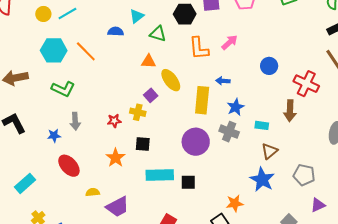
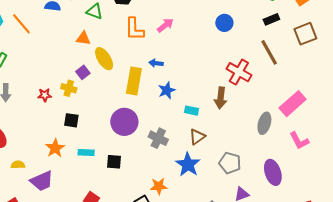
blue circle: (269, 66) -> (224, 23), moved
gray cross: (229, 132) -> (158, 138), moved
orange star: (116, 158) -> (55, 148), moved
cyan rectangle: (160, 175) -> (86, 152), size x0.6

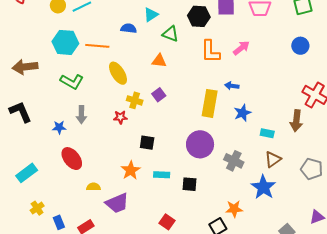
orange line: (21, 24) -> (97, 46), turned -45
yellow ellipse: (104, 59) -> (118, 73), moved
yellow cross: (69, 88) -> (135, 100), moved
gray pentagon: (230, 163) -> (312, 169), moved

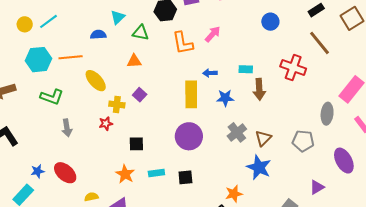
blue star: (242, 113) -> (225, 98), turned 30
brown arrow: (296, 121) -> (259, 89), moved
blue star: (59, 127) -> (38, 171), moved
cyan rectangle: (267, 133) -> (246, 69), moved
gray cross: (234, 161) -> (237, 132), moved, turned 36

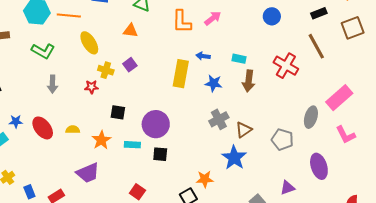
purple circle: (189, 136) -> (156, 124), moved
yellow semicircle: (91, 197) -> (73, 130), moved

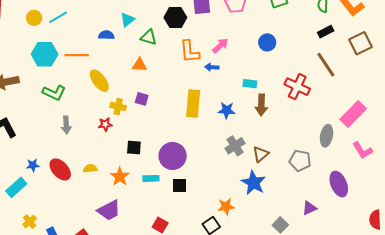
blue circle: (272, 16) -> (267, 42), moved
blue arrow: (203, 56) -> (212, 67), moved
purple square: (130, 65) -> (142, 99), turned -32

